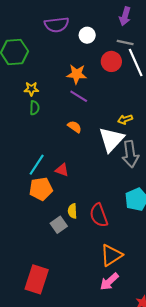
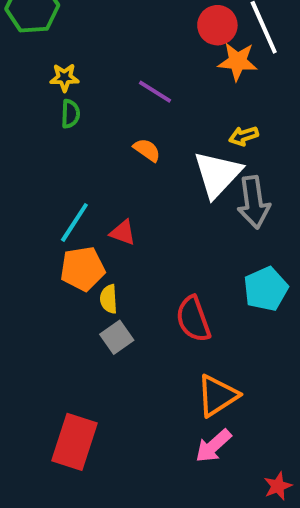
orange star: (77, 74) -> (238, 61), moved
yellow semicircle: (72, 211) -> (109, 299), moved

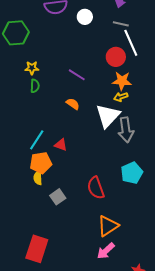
red circle: (217, 25) -> (116, 57), moved
orange star: (238, 61) -> (122, 81), moved
yellow semicircle: (109, 299) -> (38, 178), moved

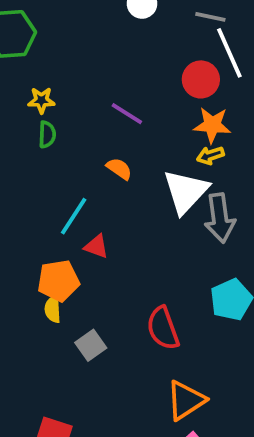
cyan line: (37, 140) -> (74, 216), moved

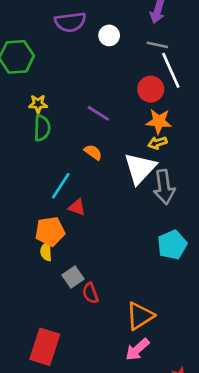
green semicircle: (47, 135) -> (42, 128), size x1.4
red semicircle: (163, 328) -> (90, 293), moved, size x0.7

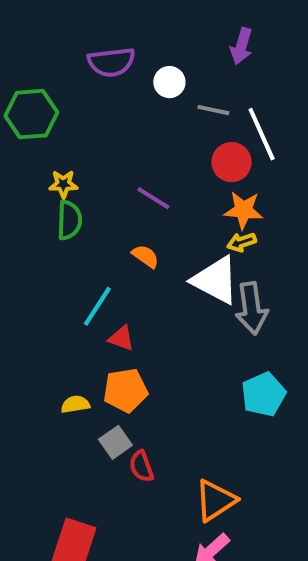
gray line: (157, 45) -> (213, 110), moved
white triangle: (140, 168) -> (215, 280), turned -45
orange pentagon: (50, 231) -> (125, 390), moved
yellow semicircle: (46, 251) -> (75, 404), turned 84

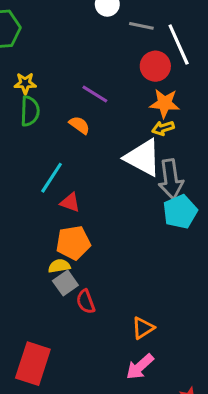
orange semicircle: (145, 256) -> (79, 125), moved
cyan pentagon: (264, 394) -> (180, 212), moved
yellow semicircle: (75, 404) -> (59, 266), moved
orange triangle: (215, 500) -> (143, 328), size x0.7

